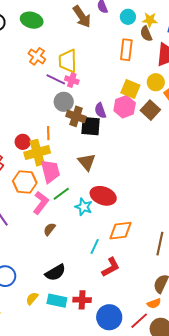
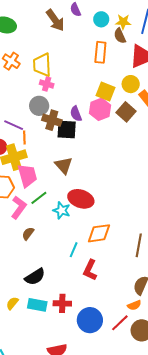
purple line: (56, 79) -> (14, 125), moved
red L-shape: (111, 267) -> (90, 270), turned 145

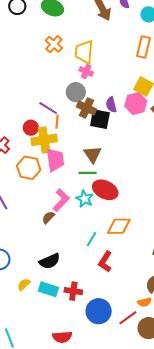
green line: (39, 198) -> (88, 173), moved, turned 30
pink L-shape: (19, 207) -> (61, 200), moved

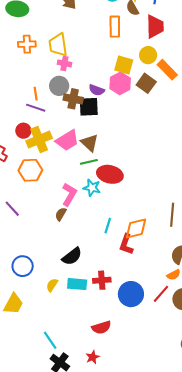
orange cross: (54, 44) -> (27, 44), turned -30
purple semicircle: (111, 105) -> (97, 90), turned -42
orange line: (57, 122) -> (36, 94), moved
pink trapezoid: (55, 160) -> (67, 140), moved, turned 80
orange diamond: (119, 226) -> (136, 229), moved

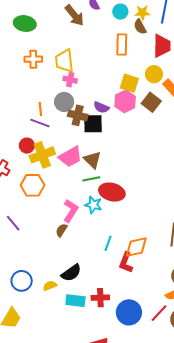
yellow semicircle: (52, 285) -> (50, 286), moved, turned 32

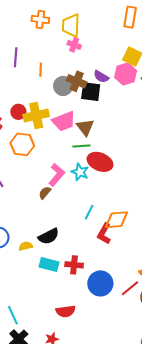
gray circle: (64, 102) -> (63, 86), moved
purple line: (40, 123) -> (16, 57), moved, turned 66
red circle: (27, 146) -> (18, 112), moved

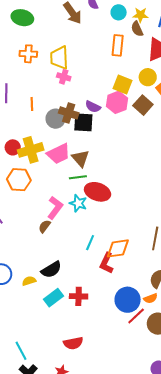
cyan rectangle: (49, 264) -> (54, 298), turned -48
blue circle: (100, 283) -> (128, 300), moved

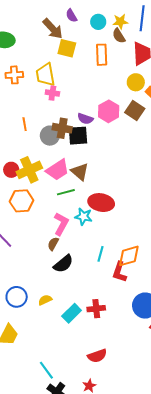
yellow square: (123, 84) -> (67, 48), moved
green line: (78, 177) -> (66, 192), moved
black semicircle: (51, 270) -> (63, 264), moved

